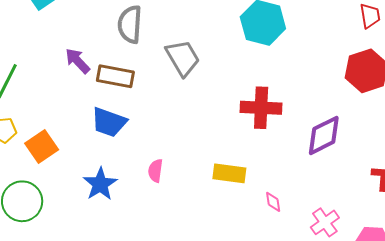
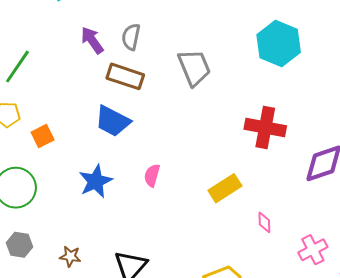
gray semicircle: (130, 24) -> (131, 37), moved, size x0.7
purple arrow: (78, 61) -> (92, 40), moved
orange square: (42, 146) -> (43, 136), size x0.7
yellow rectangle: (229, 173) -> (225, 188), turned -48

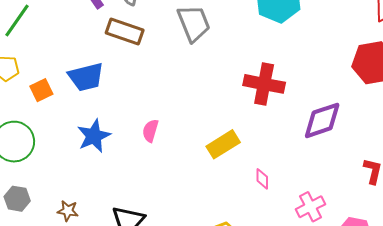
blue trapezoid: (113, 121) -> (86, 77), moved, turned -42

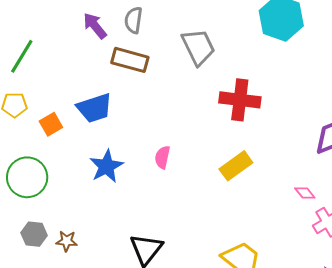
red cross: (264, 84) -> (240, 100), moved
pink diamond: (262, 179) -> (305, 193), moved, turned -35
brown star: (68, 211) -> (67, 241), moved

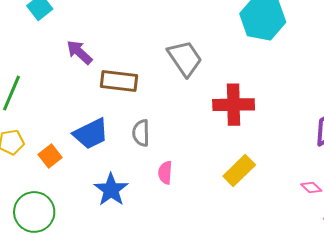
gray semicircle: (133, 20) -> (141, 133), moved

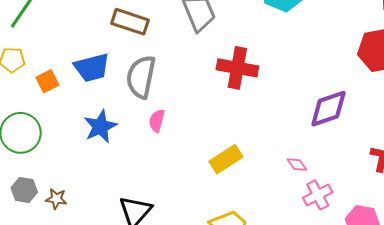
gray semicircle: (141, 133) -> (141, 77), size x1.6
yellow rectangle: (239, 170) -> (226, 159), moved

